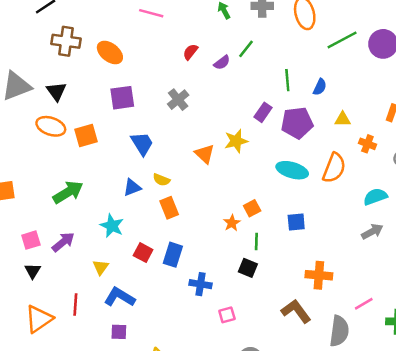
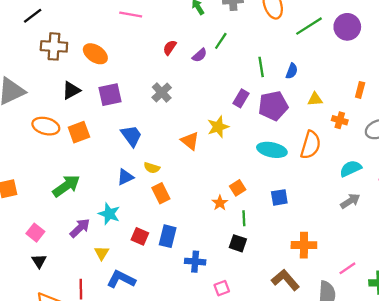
black triangle: (56, 91) -> (71, 90), moved, turned 42
pink square: (31, 240) -> (35, 233), turned -30
purple arrow: (63, 242) -> (80, 228), moved

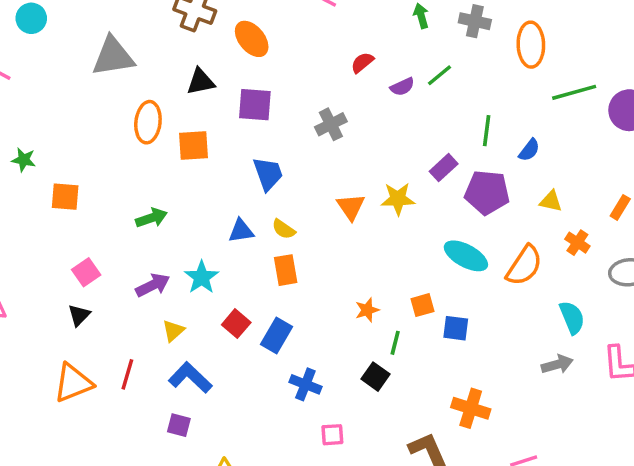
orange ellipse: (46, 126) -> (148, 122), turned 65
cyan semicircle: (351, 169) -> (572, 317), turned 75
green arrow: (66, 186) -> (152, 218), size x0.7
orange square: (238, 188) -> (423, 305), moved

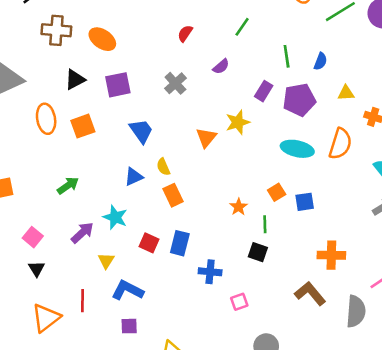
purple semicircle: (402, 87) -> (221, 66), moved
orange triangle: (351, 207) -> (206, 137), turned 30
yellow semicircle: (284, 229) -> (163, 167), turned 48

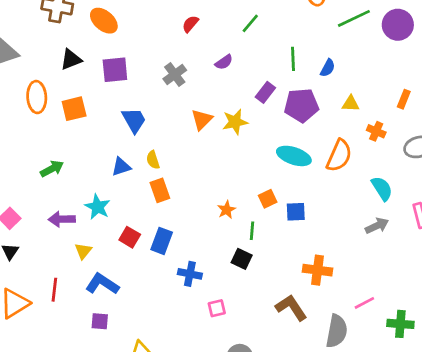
orange triangle: (206, 137) -> (202, 120), moved
purple arrow: (82, 233) -> (62, 219), turned -145

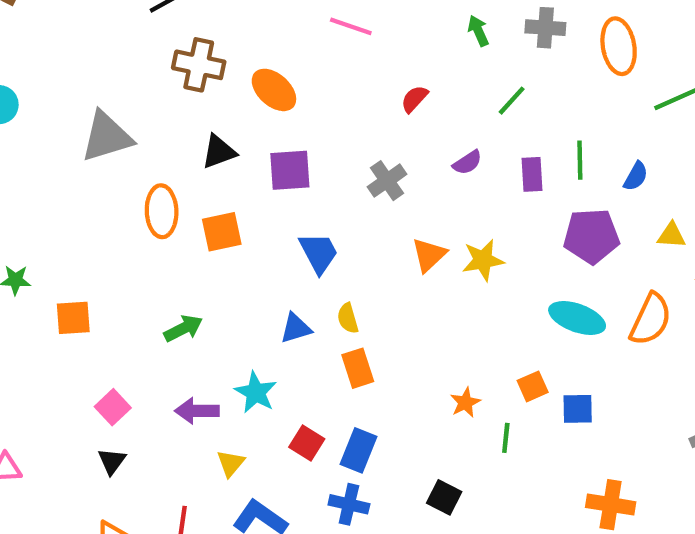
purple rectangle: (265, 92) -> (532, 174), moved, turned -42
black square: (242, 259) -> (444, 497), moved
blue cross: (190, 274) -> (349, 504), moved

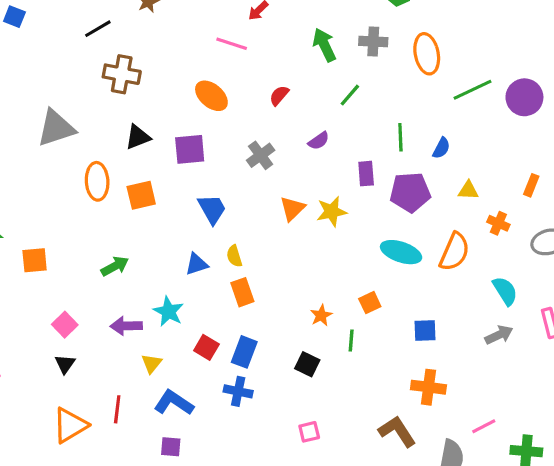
green arrow: (478, 31) -> (324, 45), size x1.5
orange ellipse: (274, 90) -> (211, 96), moved
purple rectangle: (532, 174) -> (366, 174), moved
blue square: (578, 409) -> (425, 331), moved
black square: (444, 497) -> (307, 364), moved

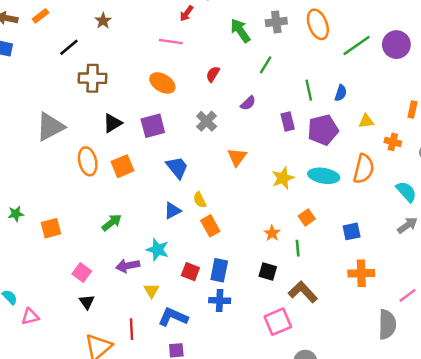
yellow star: (332, 212) -> (283, 178), moved
brown L-shape: (397, 431) -> (303, 292), moved
pink square: (309, 432) -> (278, 322), size x1.6

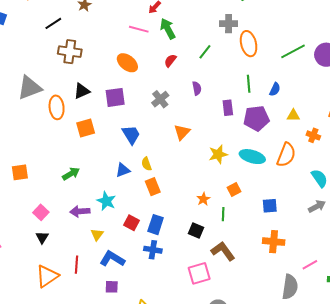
orange ellipse: (318, 24) -> (249, 44), moved
green arrow: (240, 31) -> (168, 29), moved
green line: (266, 65) -> (205, 52), moved
purple semicircle: (248, 103) -> (197, 88), turned -64
orange ellipse: (88, 161) -> (57, 107), moved

